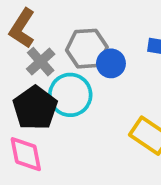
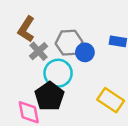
black pentagon: (35, 108) -> (50, 96), moved

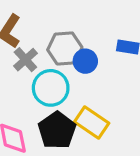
black pentagon: (50, 96) -> (57, 130), moved
yellow rectangle: (111, 100) -> (92, 123), moved

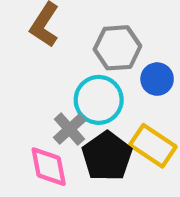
gray cross: (25, 60) -> (69, 129), moved
blue circle: (85, 61) -> (157, 79), moved

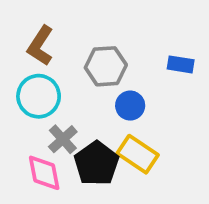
blue circle: (157, 79) -> (130, 106), moved
cyan circle: (99, 100) -> (39, 96), moved

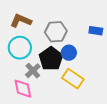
brown L-shape: (40, 46) -> (21, 21), turned 80
black pentagon: (96, 164) -> (51, 59), moved

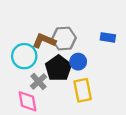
brown L-shape: (21, 21) -> (44, 41), moved
yellow rectangle: (73, 79) -> (83, 90), turned 45

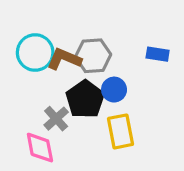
cyan circle: (24, 56) -> (35, 53), moved

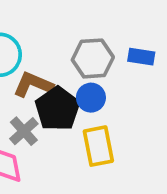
gray hexagon: (93, 56) -> (93, 58), moved
brown L-shape: (64, 59) -> (33, 85), moved

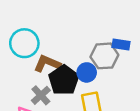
gray hexagon: (93, 58) -> (104, 56), moved

